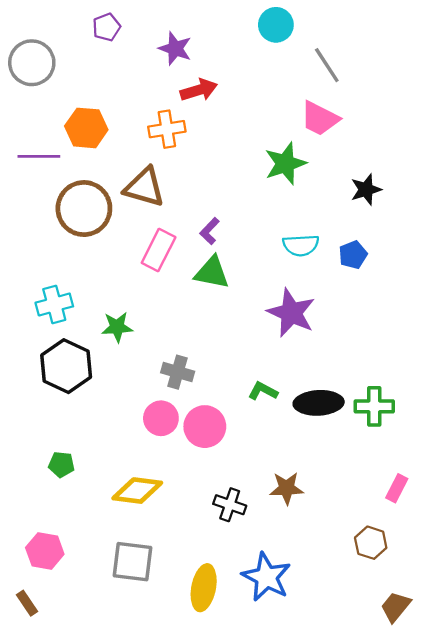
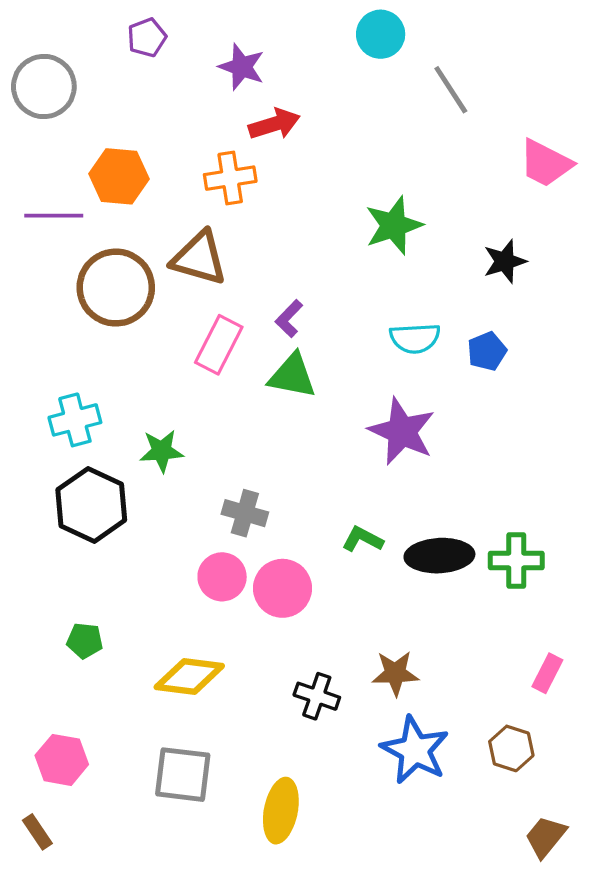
pink trapezoid: (320, 118) -> (546, 163), moved
blue star: (266, 577) -> (415, 750), moved

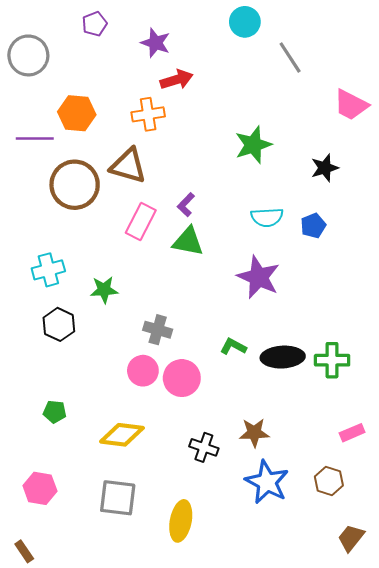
black hexagon: (91, 505) -> (59, 324), size x0.7
pink rectangle: (547, 673) -> (352, 433), turned 40
brown rectangle: (37, 832) -> (24, 551), moved

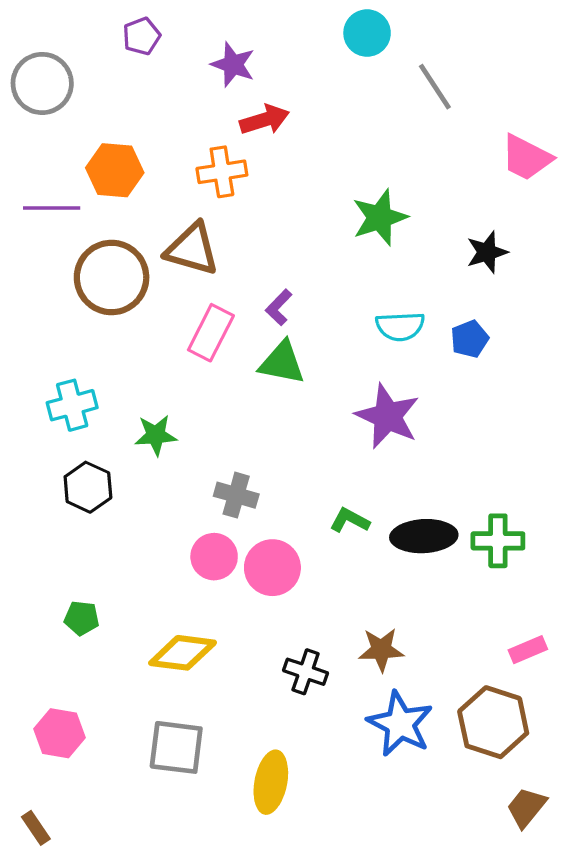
brown hexagon: (329, 481) -> (493, 722), size x1.6

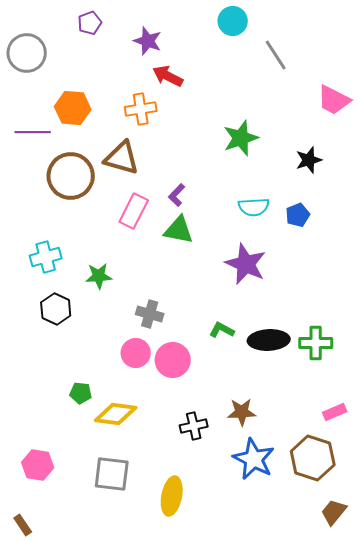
red arrow: (265, 120) -> (168, 76), turned -136
green pentagon: (82, 618) -> (81, 393), moved
black cross: (306, 672) -> (194, 426), turned -32

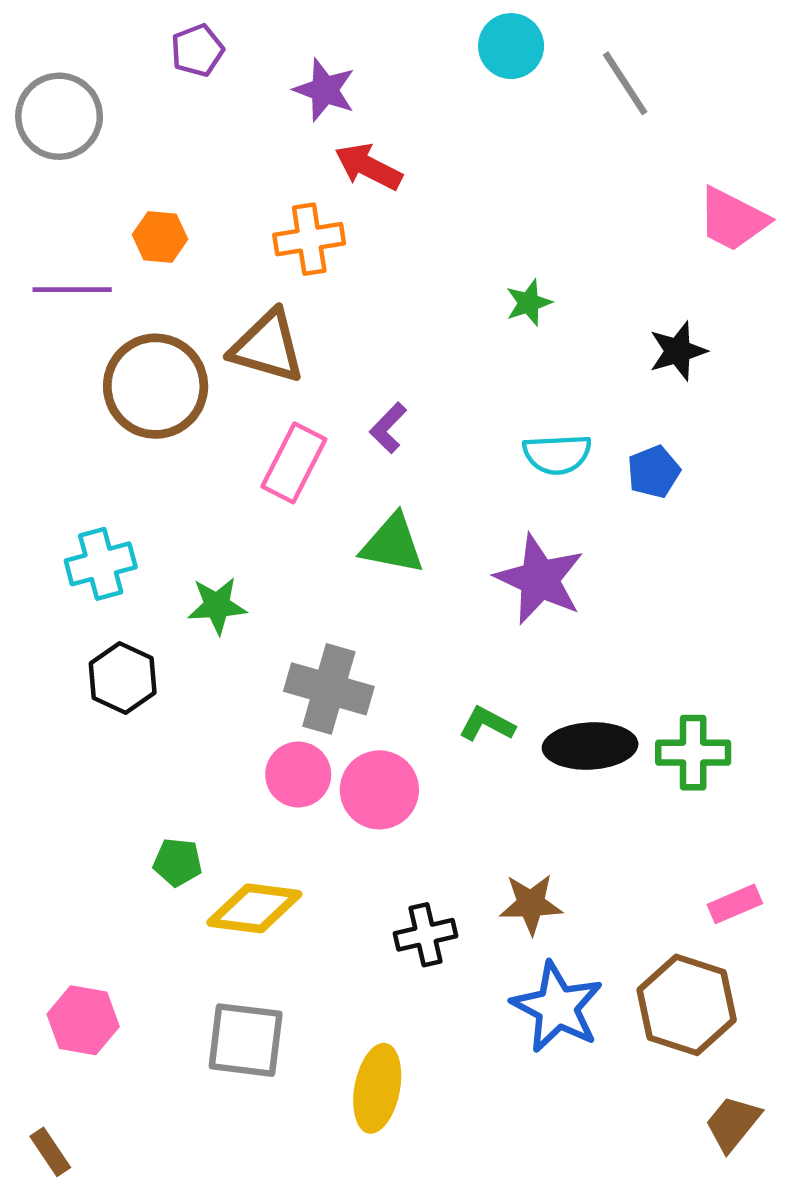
gray line: (276, 55) -> (625, 83), moved
orange hexagon: (73, 108) -> (160, 237), size x0.7
green star: (241, 138) -> (529, 303), size x0.6
green triangle: (179, 230) -> (393, 544), moved
gray cross: (150, 314) -> (329, 689), size x1.4

